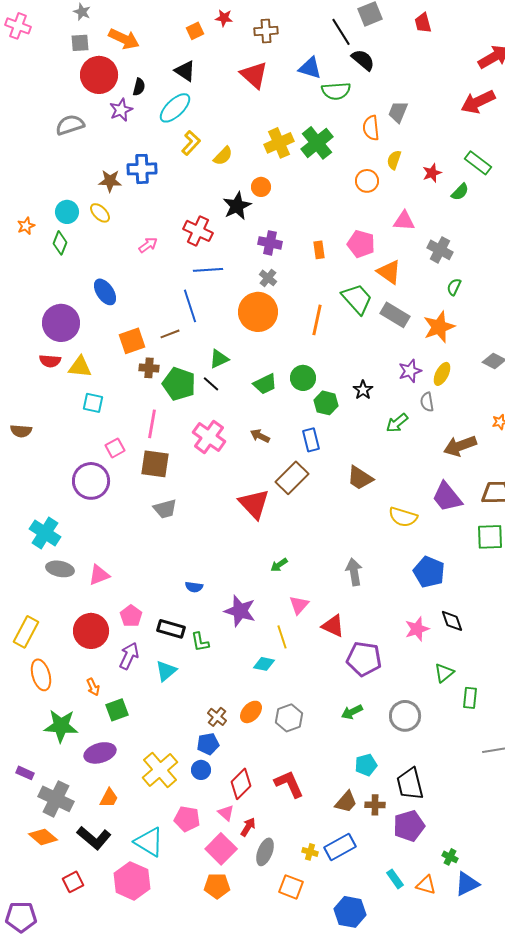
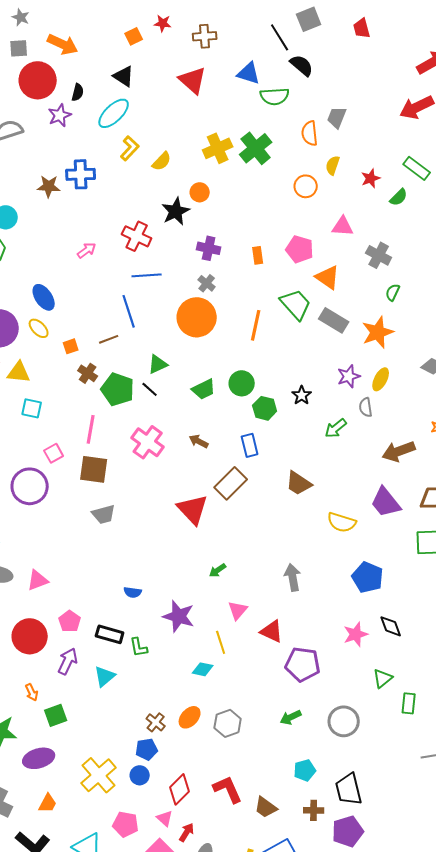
yellow ellipse: (100, 213) -> (39, 328), moved
orange square: (132, 341) -> (71, 346), size x0.6
brown cross: (149, 368) -> (88, 373), turned 30
brown trapezoid: (346, 802) -> (266, 807), moved, turned 85

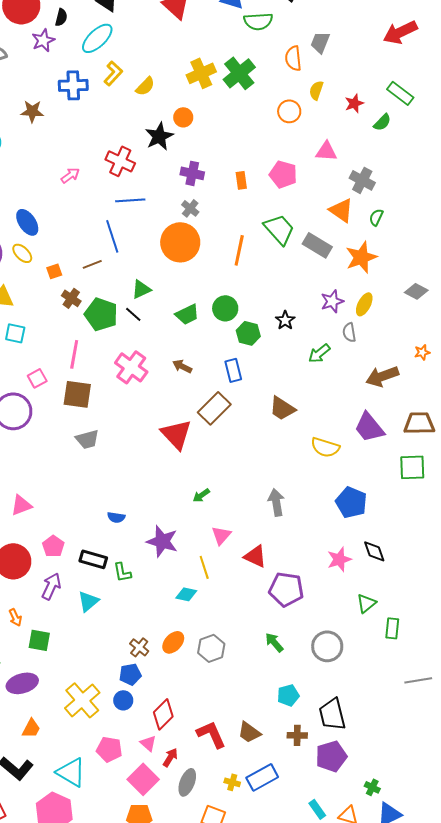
blue cross: (81, 174) -> (73, 85), moved
orange triangle: (328, 277) -> (341, 210), moved
green square: (56, 715) -> (39, 640), turned 30
green arrow: (291, 717) -> (274, 642), turned 75
red L-shape: (228, 789) -> (211, 734), moved

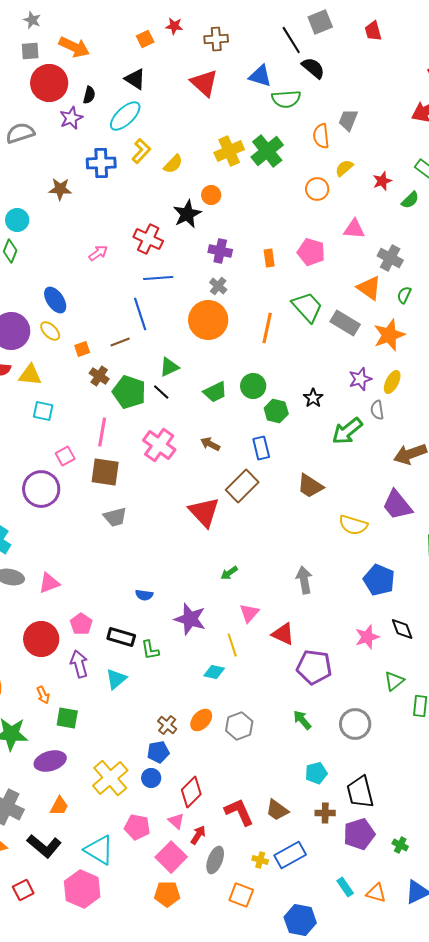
yellow semicircle: (316, 90) -> (344, 168), turned 30
green arrow: (319, 353) -> (347, 431), size x1.4
purple arrow: (51, 586) -> (79, 664), turned -40
green cross: (372, 787) -> (400, 845), moved

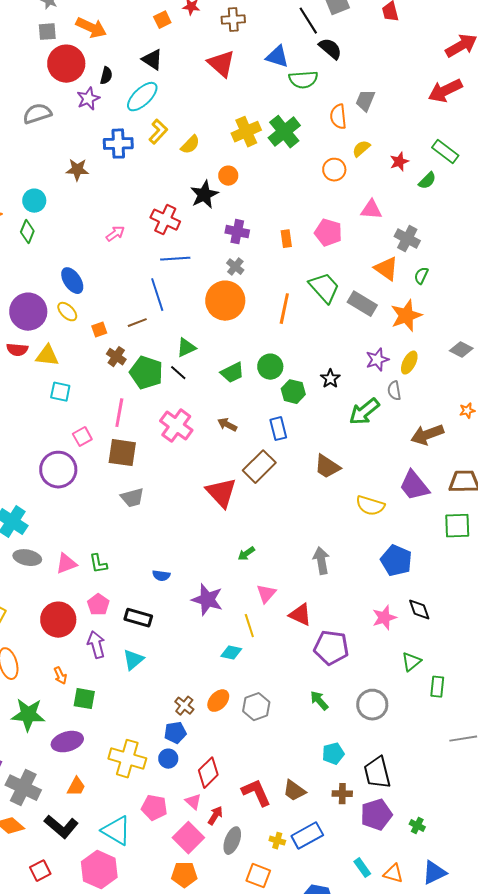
green L-shape: (150, 650) -> (98, 564), moved
yellow cross: (110, 778) -> (127, 759), turned -33

